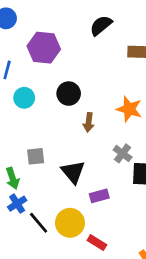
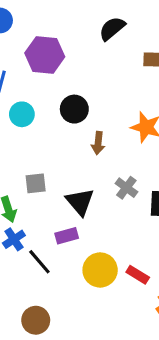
gray cross: (123, 153) -> (126, 188), moved
purple rectangle: (99, 196) -> (67, 236), moved
yellow circle: (70, 223) -> (100, 270), moved
red rectangle: (97, 243) -> (138, 275), moved

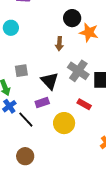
black circle: (74, 109) -> (72, 18), moved
gray cross: (126, 188) -> (78, 71), size x1.5
red rectangle: (138, 275) -> (84, 104), moved

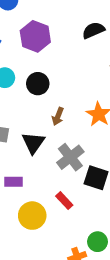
black circle: (72, 18) -> (38, 84), moved
black triangle: (50, 81) -> (33, 143), moved

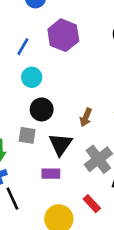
black circle: (38, 84) -> (42, 109), moved
purple rectangle: (14, 182) -> (51, 174), moved

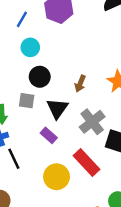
purple rectangle: (51, 174) -> (49, 135), turned 42
red rectangle: (92, 204) -> (87, 163), size x1.6

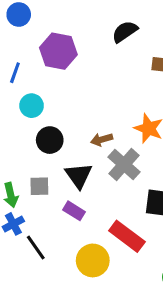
brown arrow: (80, 84) -> (102, 139), turned 63
gray square: (27, 101) -> (39, 186), moved
gray cross: (92, 122) -> (124, 165), moved

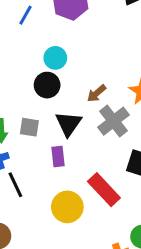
cyan circle: (32, 106) -> (55, 58), moved
brown arrow: (102, 139) -> (97, 93), turned -36
purple rectangle: (74, 211) -> (58, 156), turned 42

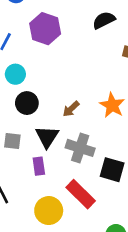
cyan circle: (55, 58) -> (15, 74), moved
gray cross: (114, 121) -> (80, 148), moved, turned -32

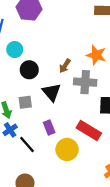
gray cross: (80, 148) -> (85, 82), moved
purple rectangle: (39, 166) -> (49, 128), moved

